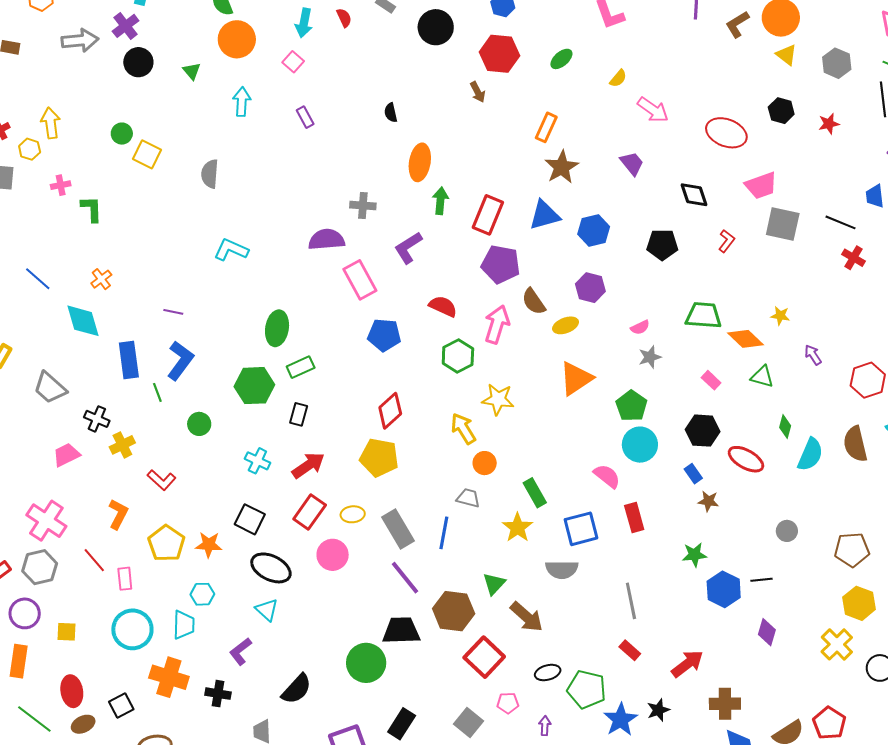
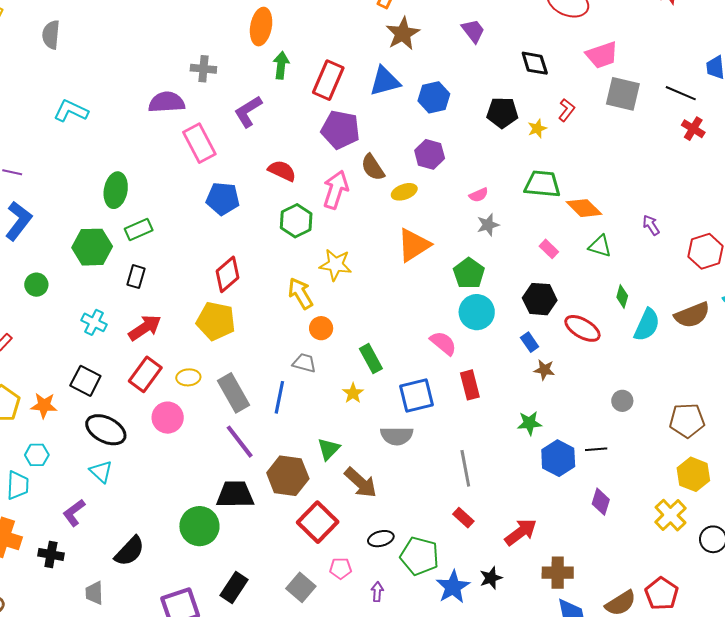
yellow star: (780, 316) -> (537, 128), moved, turned -30
brown semicircle: (855, 444) -> (692, 315), turned -99
yellow star: (517, 528) -> (353, 393), size x0.7

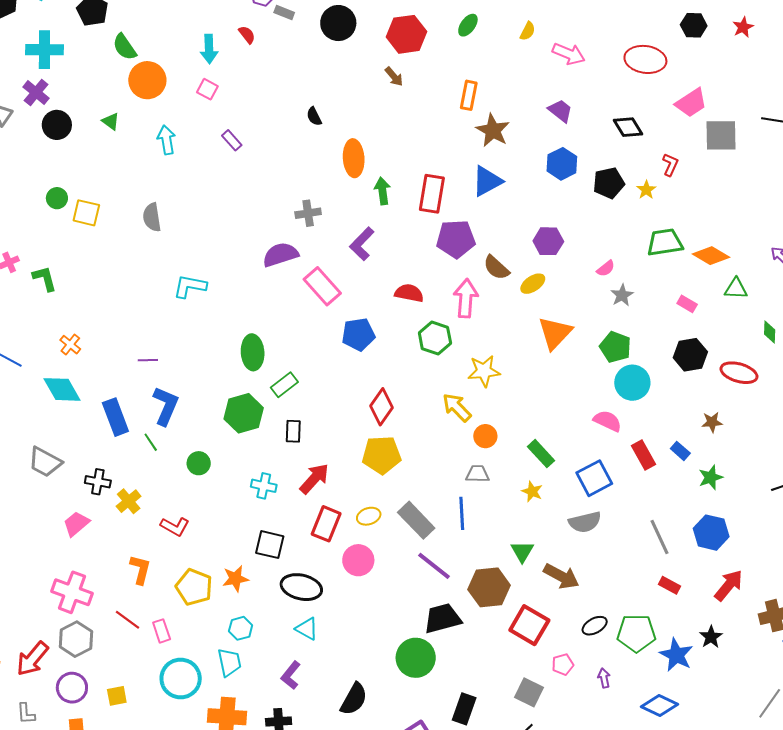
blue hexagon: (434, 97) -> (562, 164), moved
blue rectangle: (530, 342) -> (680, 451), moved
blue hexagon: (558, 458) -> (711, 533), moved

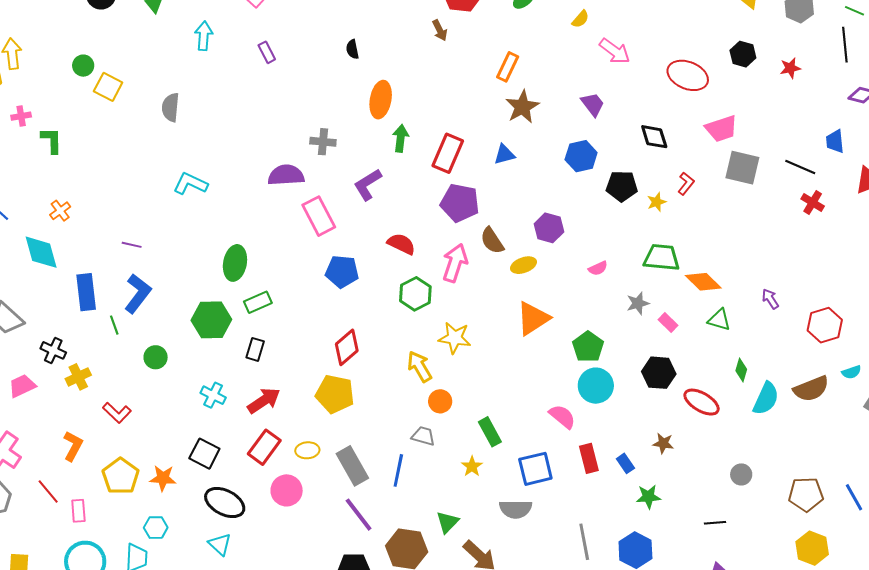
blue triangle: (487, 181) -> (504, 154), size x0.7
gray star: (622, 295) -> (638, 303), moved

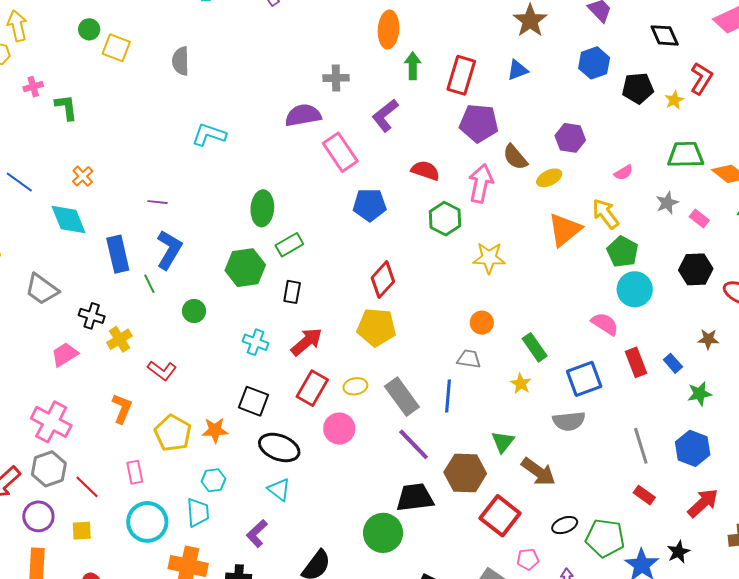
red L-shape: (686, 184) -> (701, 78), size x1.4
yellow arrow: (420, 367) -> (605, 214), moved
red line: (48, 492) -> (87, 487), moved

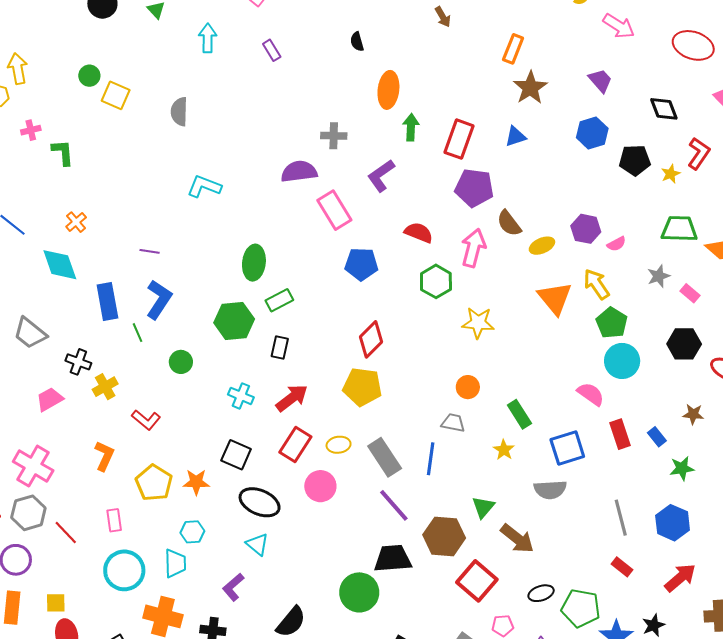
purple hexagon: (570, 138) -> (586, 229), moved
orange triangle: (565, 230) -> (555, 298), turned -33
yellow square: (82, 531) -> (56, 603), moved

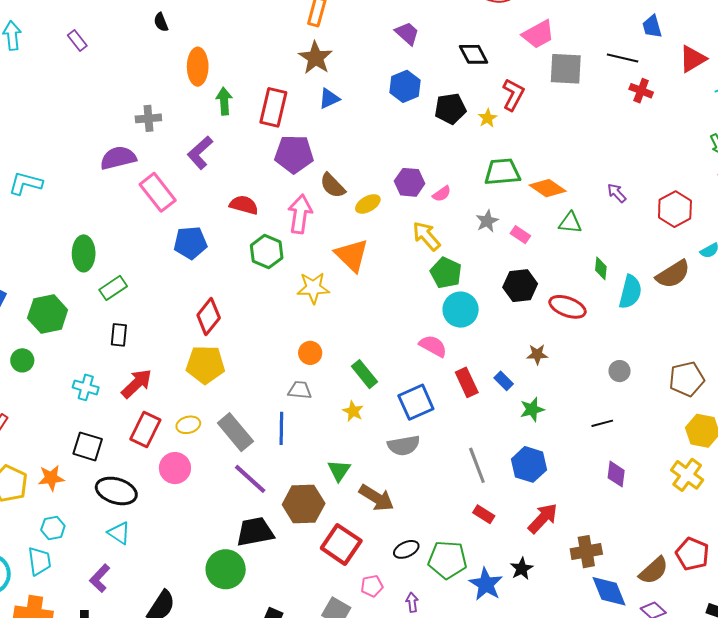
brown star: (530, 88) -> (316, 58), moved
orange triangle: (555, 298) -> (352, 255), moved
green hexagon: (234, 321) -> (48, 314), moved

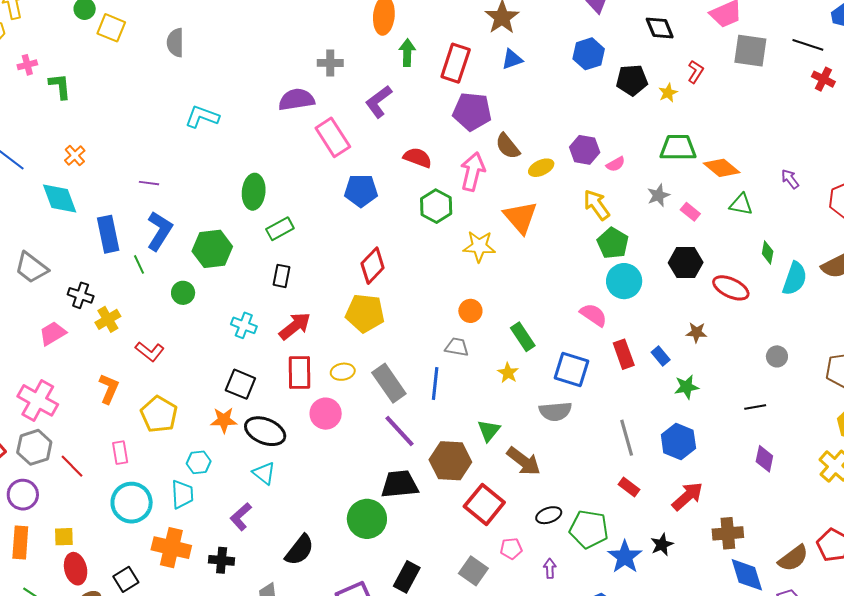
red L-shape: (513, 95) -> (696, 72), size x0.7
blue square: (416, 402) -> (571, 369), turned 36
red rectangle: (145, 429) -> (300, 373), turned -32
orange star: (51, 478) -> (224, 420), moved

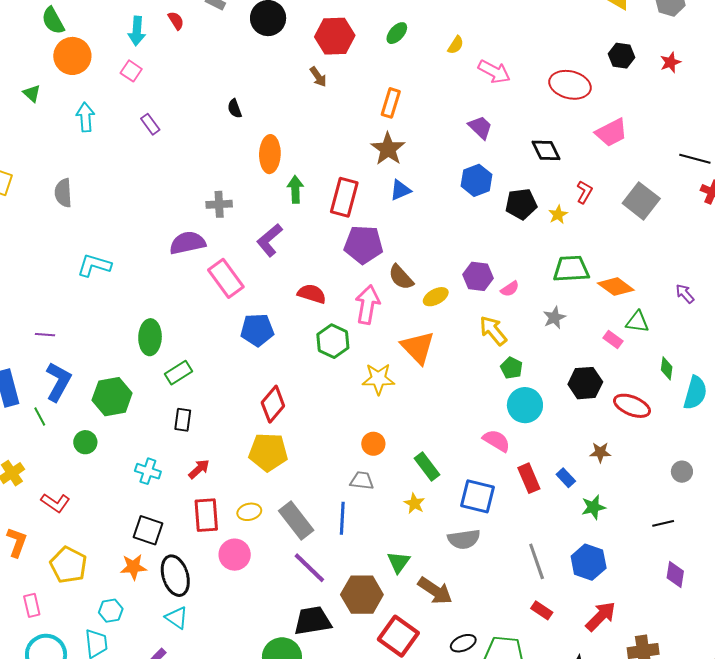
gray square: (750, 51) -> (641, 201), moved, turned 33
pink rectangle: (690, 212) -> (613, 339), moved
green pentagon: (613, 243) -> (512, 368), size x0.7
red arrow: (295, 326) -> (199, 469), size x0.7
black ellipse: (265, 431) -> (175, 576), turned 54

